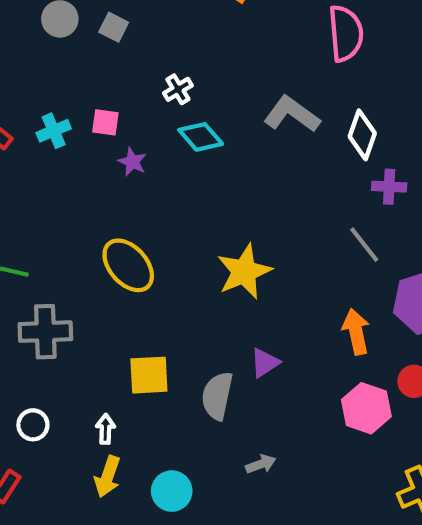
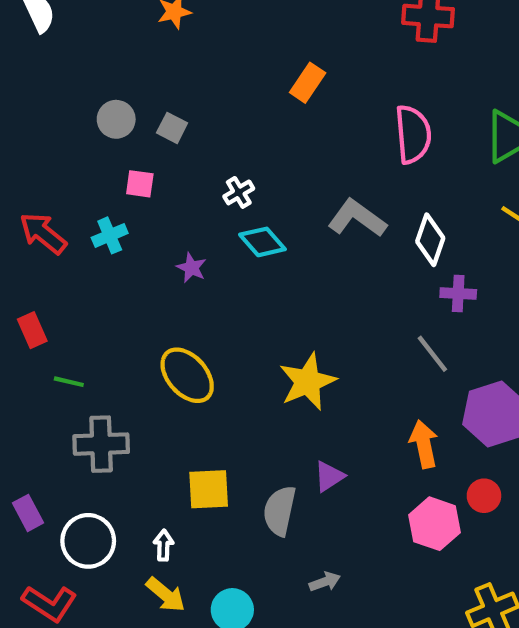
pink square: (105, 122) -> (140, 184), moved
white circle: (33, 425) -> (88, 541), size x1.6
yellow arrow: (108, 477) -> (166, 595), turned -69

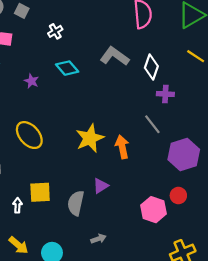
white cross: (239, 192) -> (55, 31), moved
orange arrow: (424, 444) -> (122, 147), moved
white arrow: (163, 545) -> (17, 205), moved

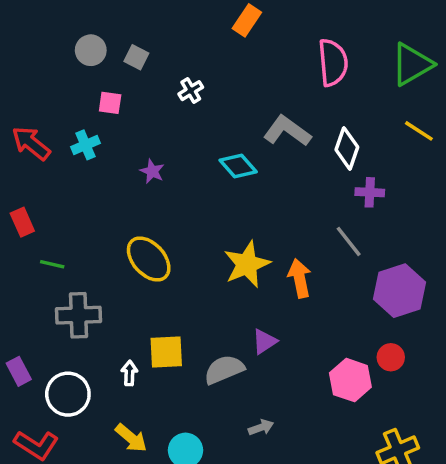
cyan diamond: (67, 68) -> (238, 166), moved
gray semicircle: (76, 203) -> (224, 370), turned 55

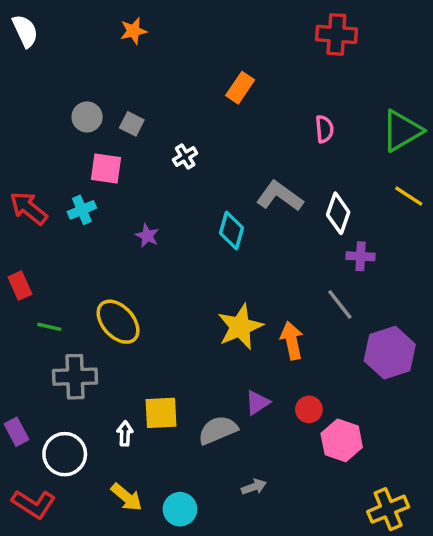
pink semicircle: (333, 62) -> (324, 129), size x0.6
pink square: (110, 103) -> (106, 169), size x1.4
cyan diamond: (238, 166) -> (232, 230), turned 57
yellow ellipse: (149, 259) -> (118, 322), moved
red circle: (391, 357) -> (309, 409), moved

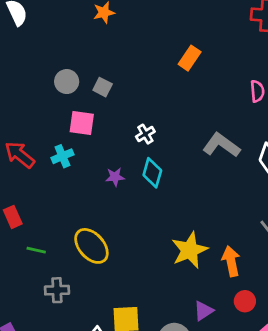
white cross: (185, 157) -> (145, 134), moved
cyan diamond: (232, 230) -> (152, 173), moved
purple star: (147, 236) -> (115, 177), turned -30
gray cross: (75, 377) -> (57, 290), size x0.7
red circle: (309, 409) -> (245, 301), moved

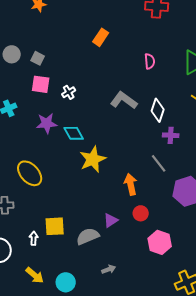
pink square: (82, 123) -> (41, 84), moved
cyan diamond: (152, 173) -> (74, 133), moved, turned -45
purple star: (115, 177) -> (47, 123), size x1.5
yellow star: (190, 250) -> (93, 159), moved

